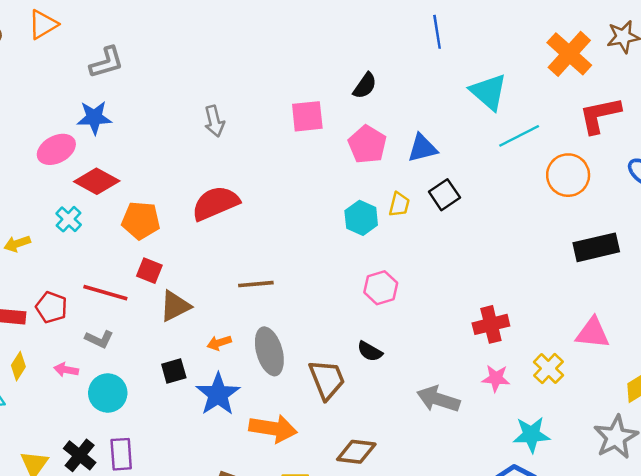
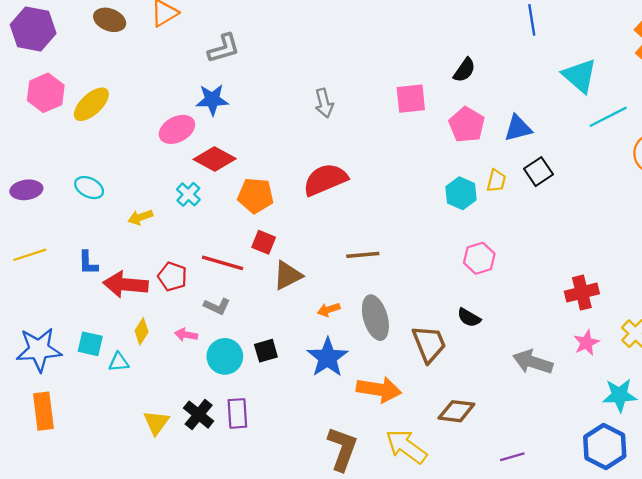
black square: (174, 371) -> (266, 351), moved
pink star: (496, 378) -> (586, 343), turned -30

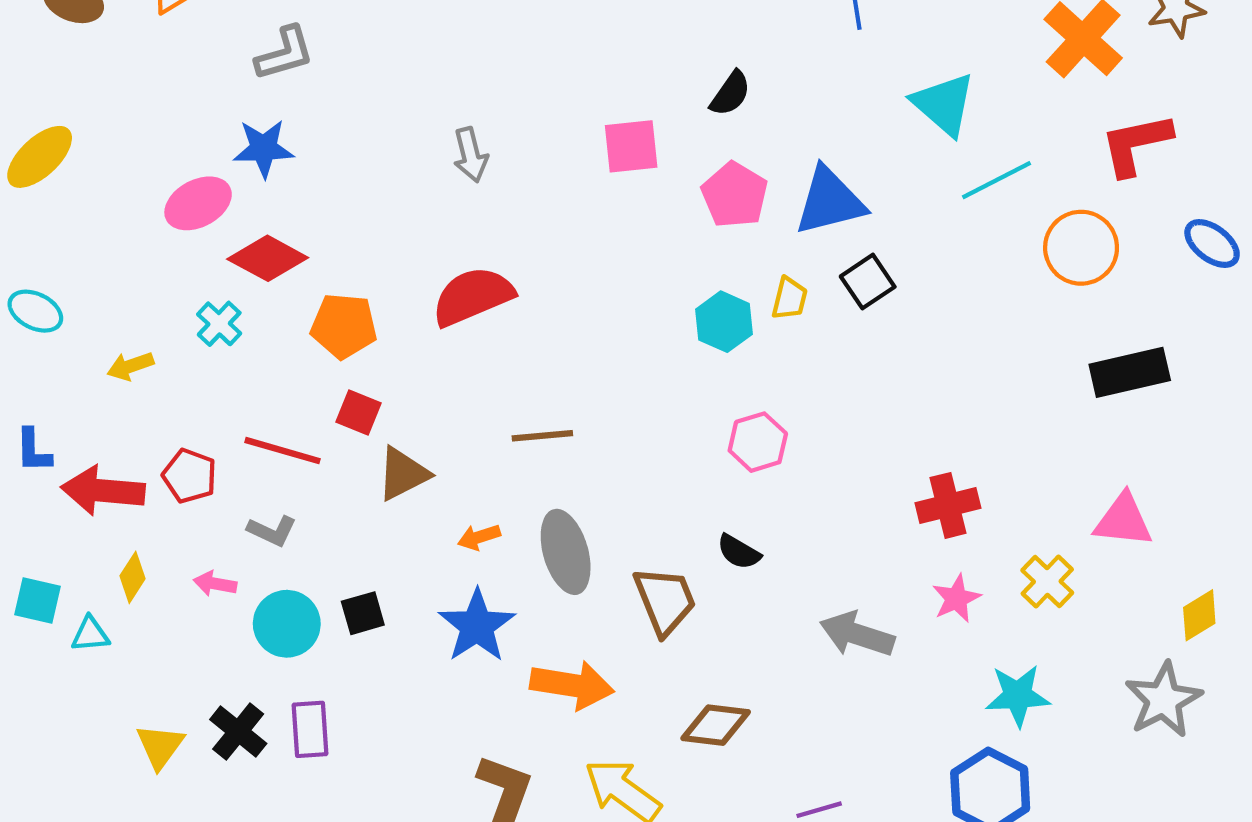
blue triangle: (518, 128) -> (830, 201), size x1.4

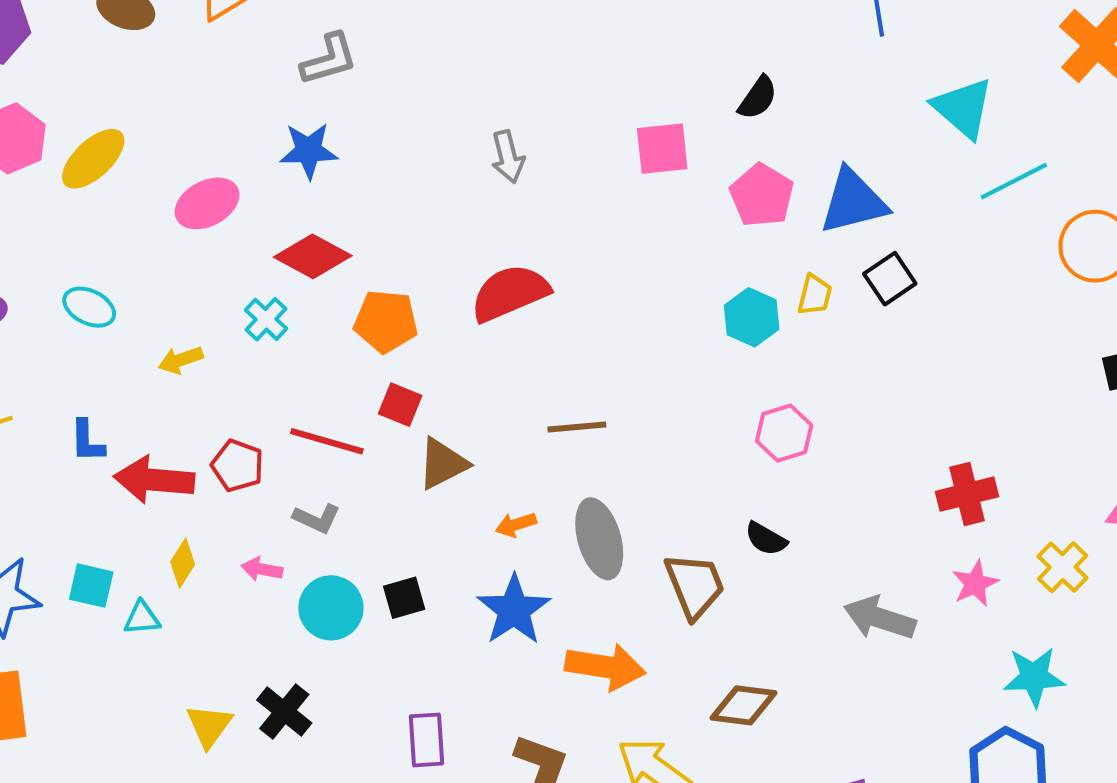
pink ellipse: (198, 203) -> (207, 203), moved
purple rectangle: (310, 729) -> (426, 740), moved

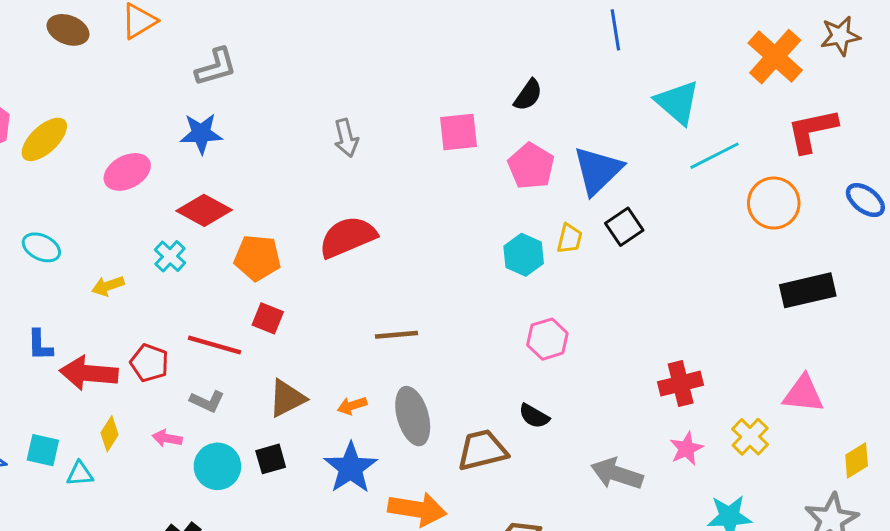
blue triangle: (853, 201) -> (598, 170), turned -30
brown triangle: (443, 464) -> (287, 398), moved
brown trapezoid: (695, 586) -> (482, 450), turned -82

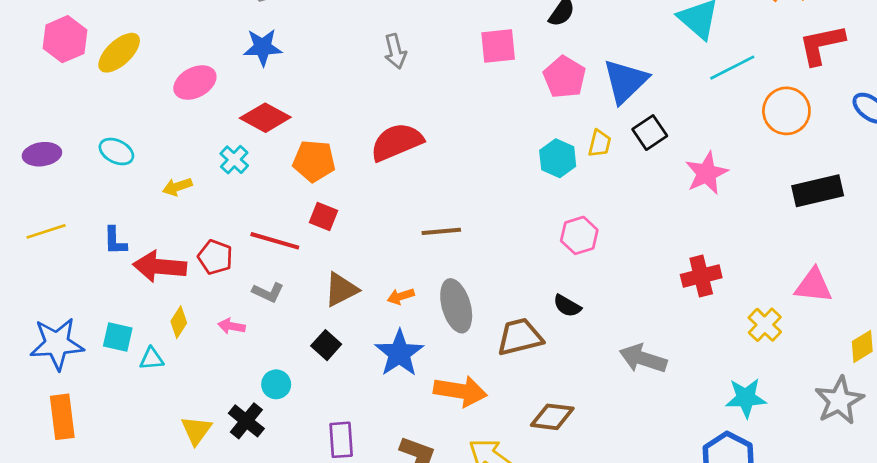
pink star: (686, 449) -> (707, 173), moved, size x1.4
black square: (271, 459) -> (326, 345), turned -32
cyan circle: (217, 466) -> (276, 384), moved, size x0.7

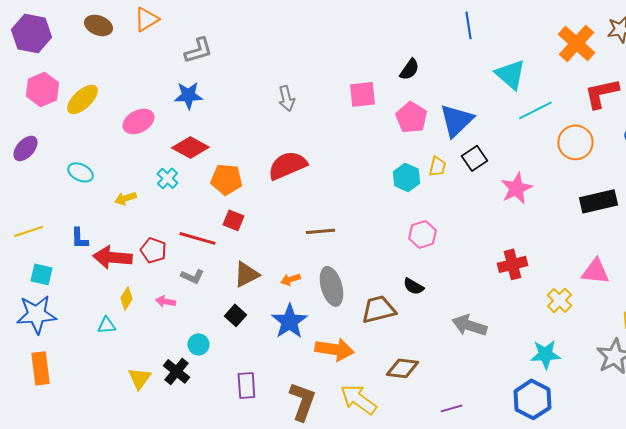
purple ellipse: (42, 154) -> (25, 148), moved, turned -40
cyan square: (118, 337) -> (41, 274), moved

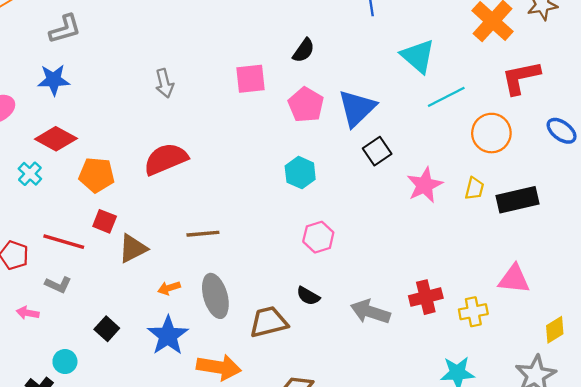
yellow trapezoid: (437, 166) -> (474, 188), moved
red cross: (512, 264) -> (426, 297), moved
brown triangle: (246, 274) -> (133, 248), moved
yellow cross: (559, 300) -> (473, 312), turned 35
gray arrow: (469, 325) -> (370, 312), moved

